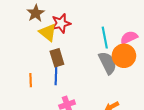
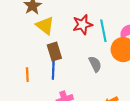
red star: (61, 23) -> (83, 24), moved
gray semicircle: (108, 63) -> (95, 64), moved, size x0.7

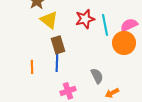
gray semicircle: (95, 64) -> (97, 76), moved

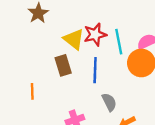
yellow triangle: (49, 20) -> (74, 39), moved
blue line: (57, 61) -> (95, 70), moved

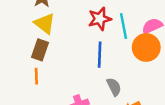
yellow triangle: (74, 39) -> (45, 24), moved
brown rectangle: (63, 65) -> (40, 50), moved, turned 36

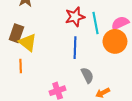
yellow triangle: (45, 24) -> (28, 42), moved
brown rectangle: (40, 50) -> (16, 33), moved

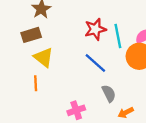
brown rectangle: (16, 33) -> (31, 35), moved, turned 54
blue line: (75, 48) -> (95, 63), turned -50

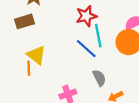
cyan line: (118, 36) -> (98, 36), moved
yellow triangle: (44, 57) -> (36, 55), moved

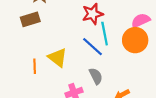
yellow triangle: (36, 55) -> (58, 58), moved
gray semicircle: (99, 78) -> (96, 76), moved

